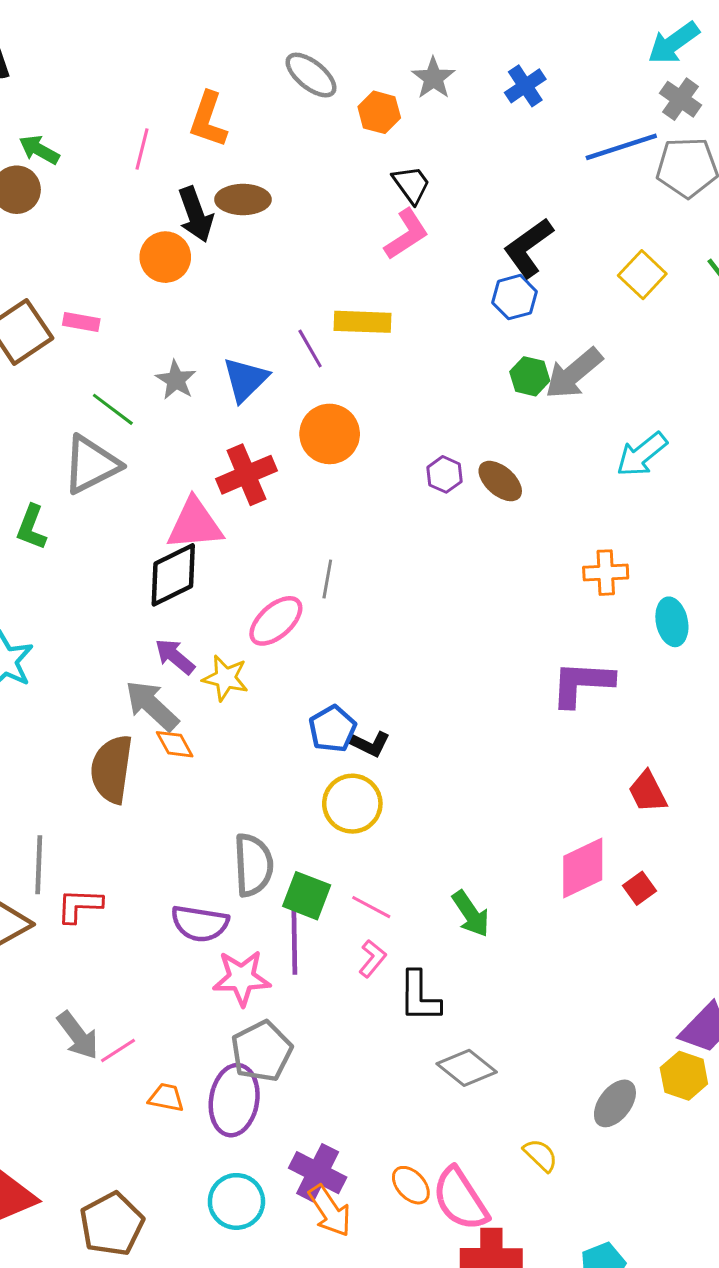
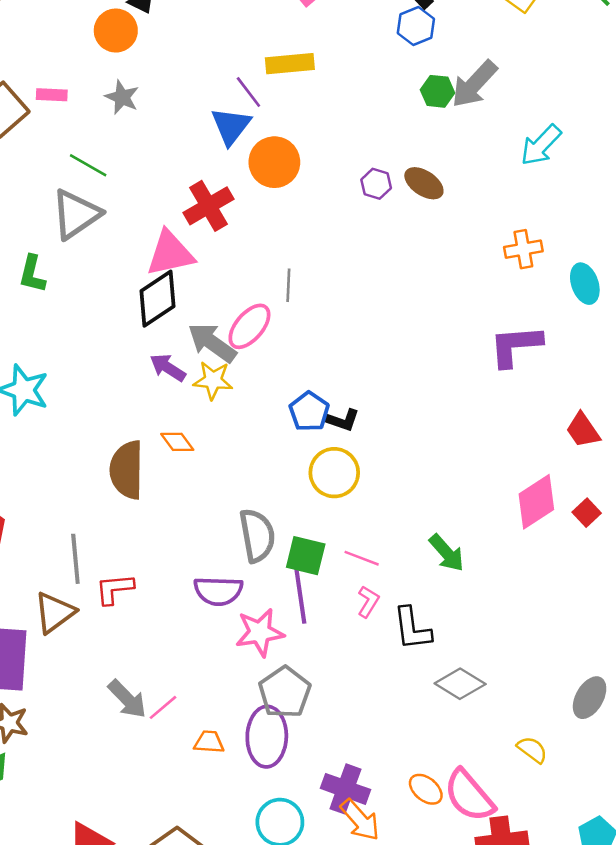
blue triangle: (245, 379) -> (231, 126), moved
gray star: (176, 380) -> (122, 97), moved
gray arrow: (152, 706) -> (212, 343), moved

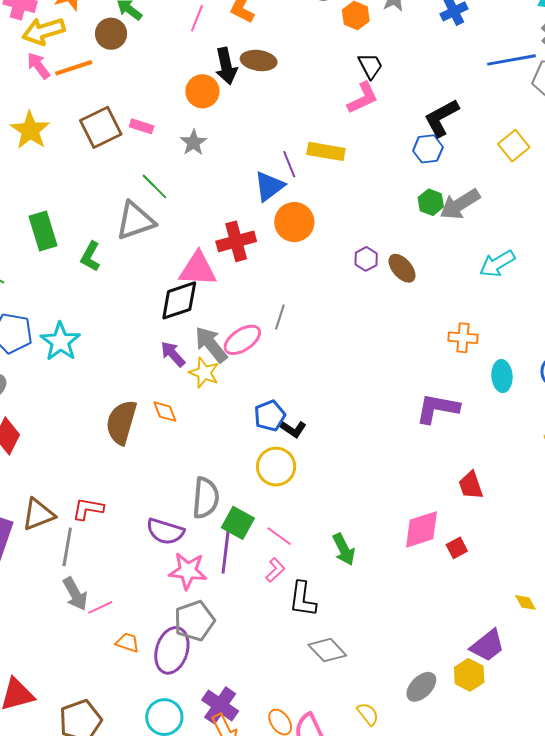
gray line: (75, 559) -> (67, 547), moved

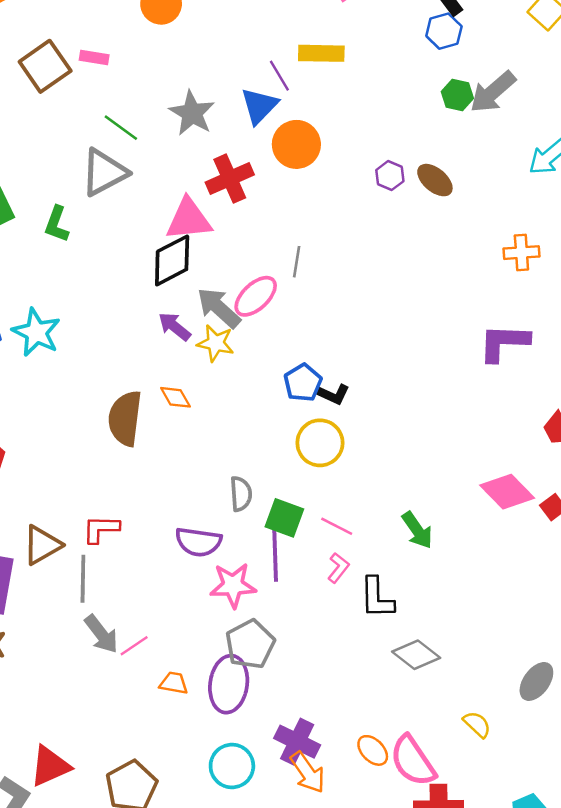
gray star: (194, 143) -> (192, 113), moved, size x1.4
gray semicircle: (206, 498) -> (241, 494), size x0.7
pink diamond: (421, 529) -> (507, 492), turned 72

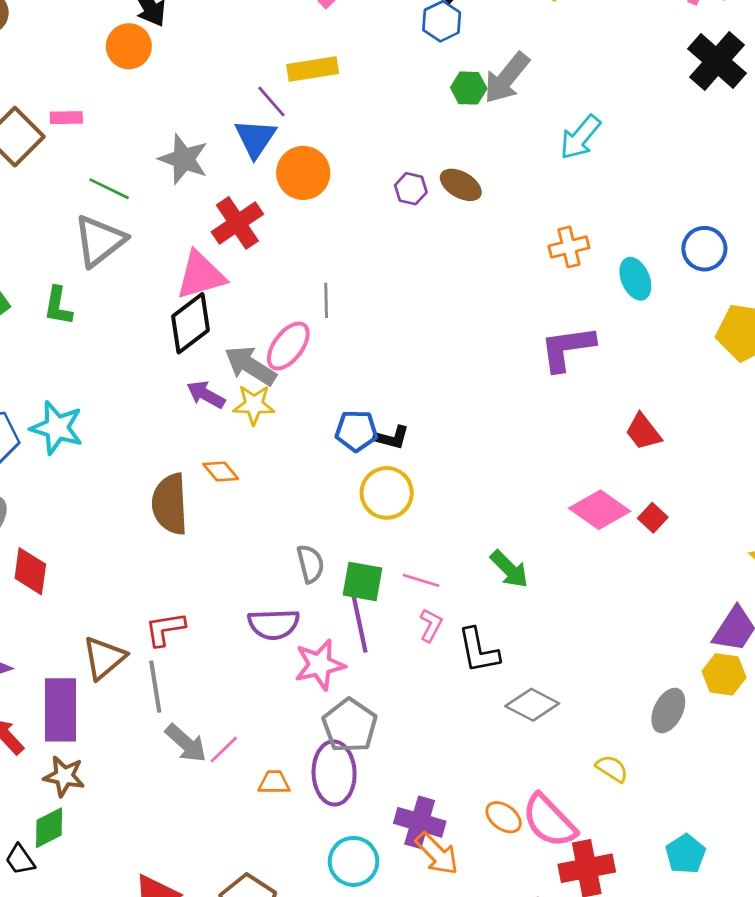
blue pentagon: (303, 383) -> (356, 431), turned -30

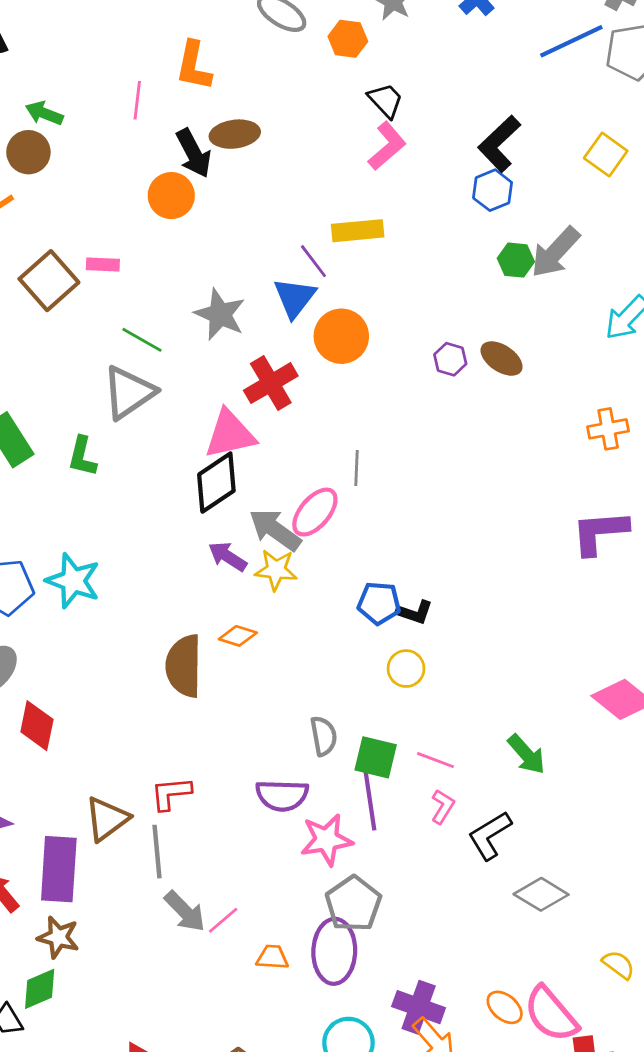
orange diamond: (221, 471) -> (238, 636), turned -36
yellow circle: (387, 493) -> (406, 669), size x0.7
black L-shape: (479, 650) -> (490, 835), turned 66

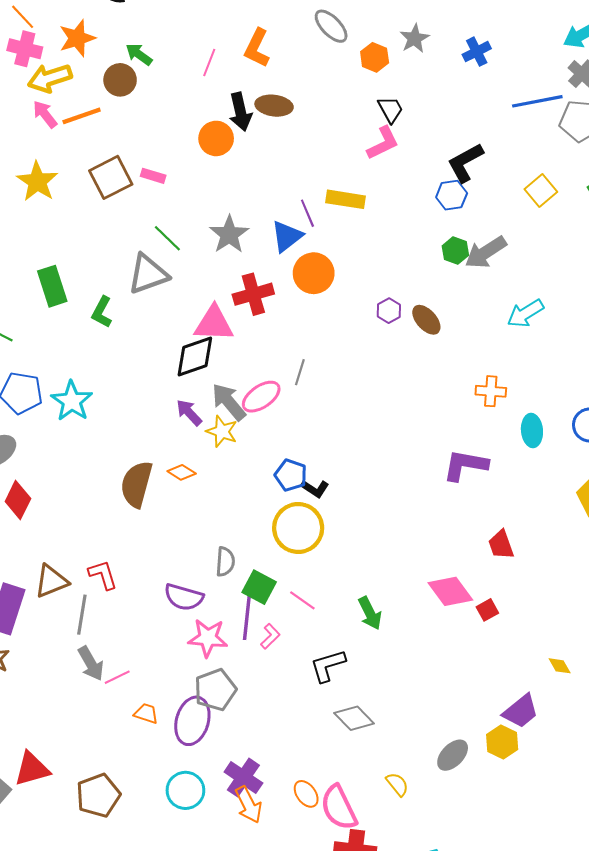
yellow circle: (406, 669) -> (298, 528), size x1.8
red L-shape: (171, 793) -> (103, 575), turned 64
pink L-shape: (443, 807) -> (270, 636), moved

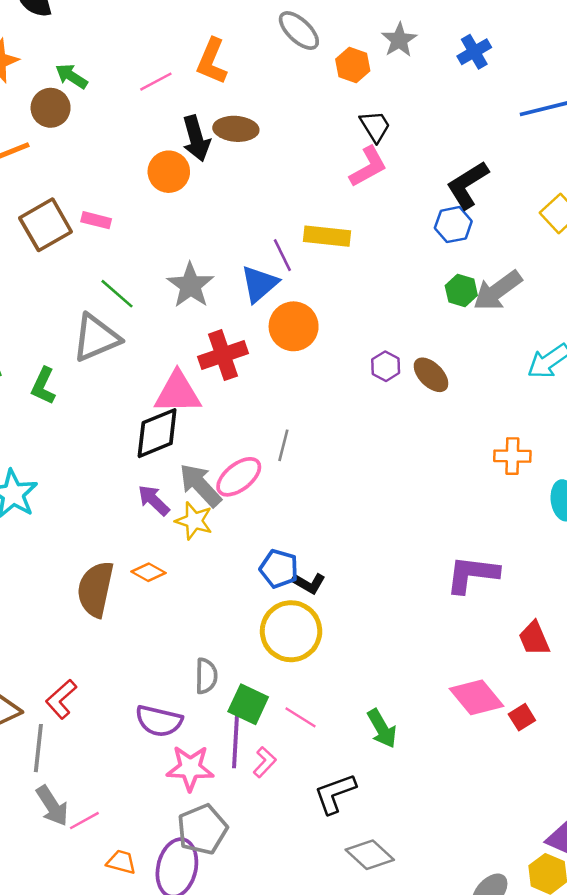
pink line: (209, 63) -> (156, 82), turned 44
purple L-shape: (465, 465) -> (472, 574), moved
red L-shape: (103, 575) -> (61, 699), turned -112

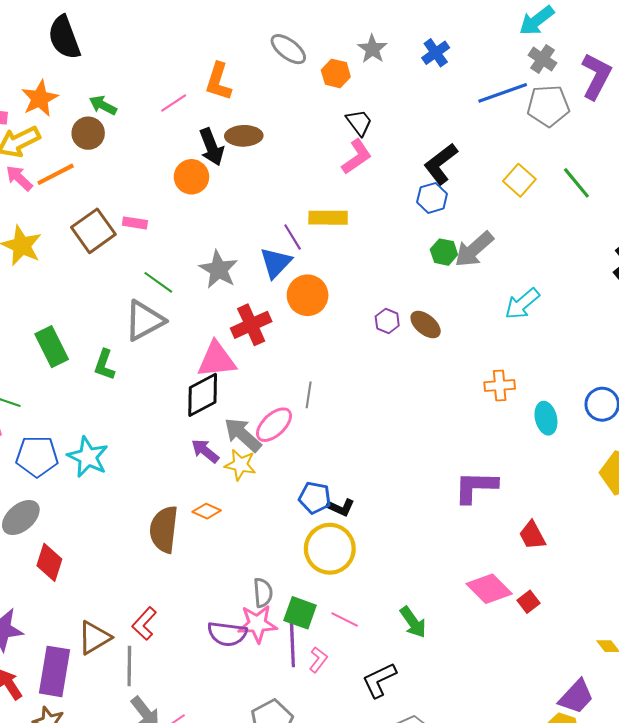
pink star: (190, 768) -> (257, 624), moved

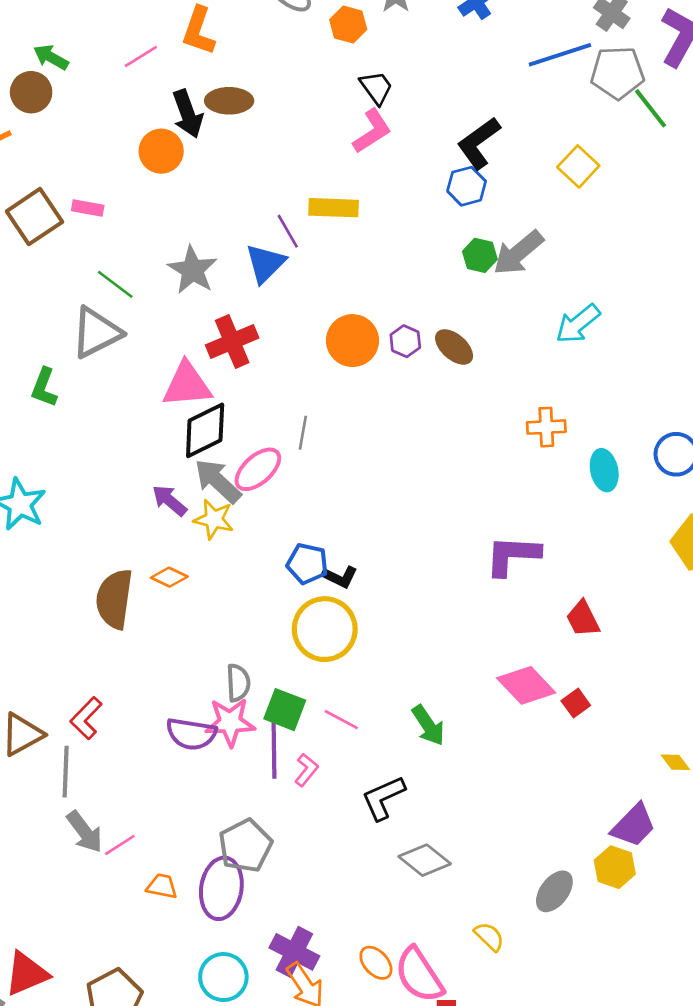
green line: (576, 183) -> (651, 108), moved
orange circle: (308, 295) -> (352, 341), moved
black diamond: (203, 395) -> (205, 430), moved

